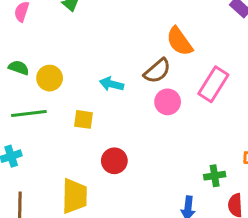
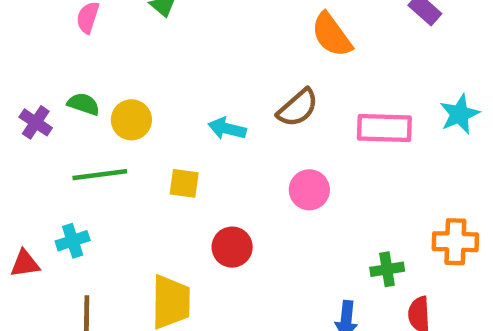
orange semicircle: (179, 41) -> (332, 35), moved
pink rectangle: (213, 84) -> (384, 128), turned 60
pink circle: (168, 102) -> (309, 190), moved

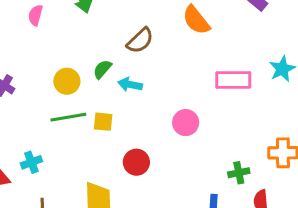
green semicircle: (84, 104) -> (102, 69), moved, turned -66
brown semicircle: (298, 108) -> (140, 41), moved
green line: (100, 175) -> (68, 117), moved

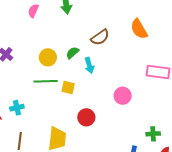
cyan arrow: (130, 84) -> (89, 65), turned -126

